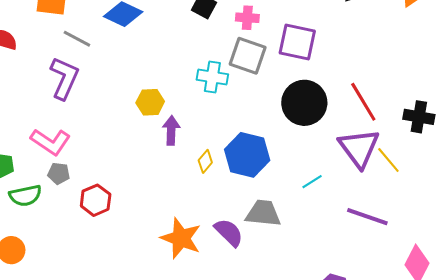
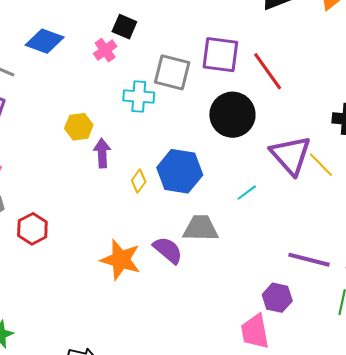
pink cross: (247, 18) -> (105, 50), moved, turned -35
red line: (363, 102) -> (268, 71), moved
purple line: (367, 217) -> (309, 260), moved

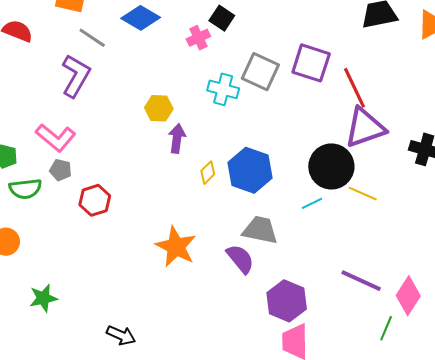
black circle: (232, 115) -> (331, 166), moved
purple triangle: (291, 155) -> (365, 128), moved, turned 42
yellow line: (321, 165) -> (363, 194), moved, turned -32
purple semicircle: (168, 250) -> (240, 259), moved
purple hexagon: (277, 298) -> (287, 301), moved, size x1.4

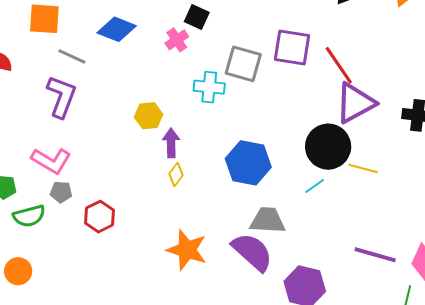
yellow diamond: (208, 173) -> (176, 174), moved
purple semicircle: (240, 259) -> (252, 252), size x1.4

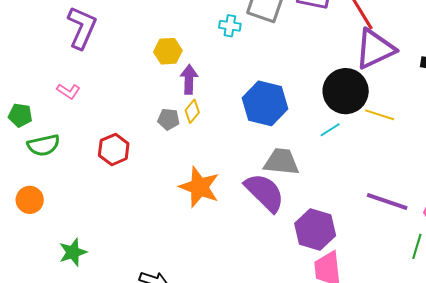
cyan cross: (209, 87) -> (230, 26), size x0.7
pink L-shape: (51, 161) -> (68, 91), size x0.6
gray pentagon: (61, 192) -> (169, 119), moved

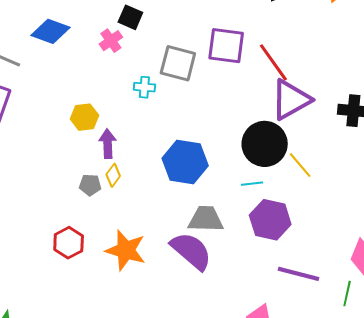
yellow line: (380, 115) -> (300, 165), turned 36
cyan line: (330, 130) -> (252, 184), turned 30
red hexagon: (114, 149) -> (69, 243), moved
purple line: (387, 202) -> (299, 274), moved
purple hexagon: (315, 229) -> (270, 220), moved

